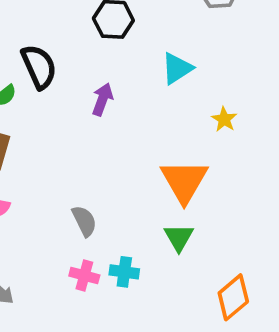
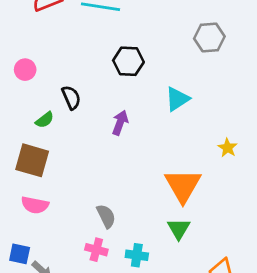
black semicircle: (39, 67) -> (71, 98), size x0.7
yellow star: (224, 119) -> (228, 148), moved
pink cross: (84, 276) -> (96, 250), moved

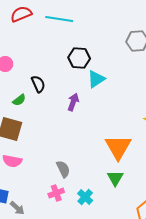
cyan triangle: (177, 99) -> (96, 79), moved
pink cross: (96, 250) -> (56, 193), turned -35
cyan cross: (137, 255) -> (85, 197), turned 35

